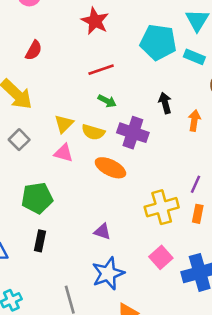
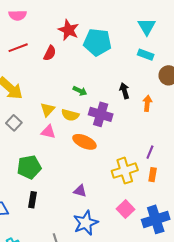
cyan pentagon: (158, 42) -> (97, 42), moved
red semicircle: (34, 50) -> (50, 53), moved
red line: (101, 70) -> (18, 48), moved

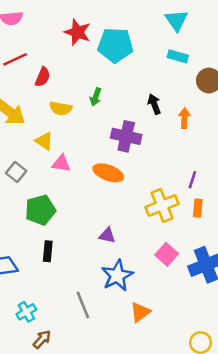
red semicircle: (50, 53) -> (43, 77), moved
green arrow: (80, 91) -> (96, 97), moved, turned 88
yellow triangle: (48, 110) -> (44, 141), moved, turned -35
yellow semicircle: (70, 115) -> (61, 108), moved
gray square: (14, 123) -> (16, 172), moved

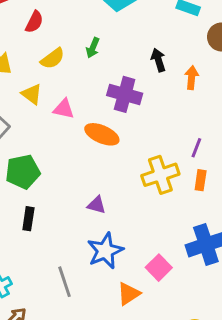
yellow semicircle: (61, 108) -> (53, 58), turned -50
pink triangle: (61, 163) -> (64, 109), moved
pink square: (167, 254) -> (159, 268), moved

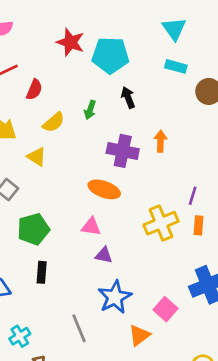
black arrow: (158, 60) -> (128, 97), moved
orange arrow: (192, 78) -> (160, 141), moved
pink triangle: (64, 109) -> (91, 227), moved

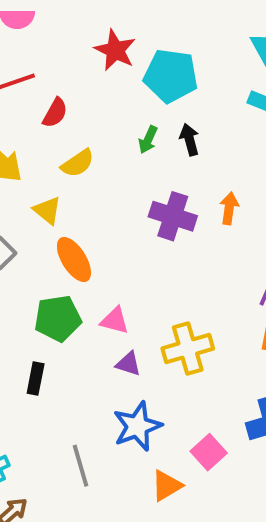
green arrow: (90, 110) -> (148, 140), moved
orange ellipse: (104, 189) -> (74, 260), moved, turned 32
yellow cross: (161, 223) -> (188, 349), moved
green pentagon: (33, 229) -> (58, 318), moved

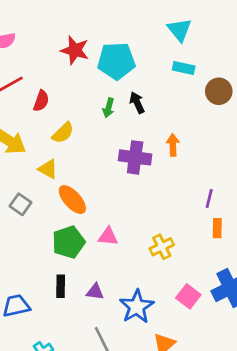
yellow cross: (188, 349) -> (162, 247), size x0.7
purple triangle: (128, 364) -> (95, 292), moved
pink square: (209, 452) -> (188, 296), moved

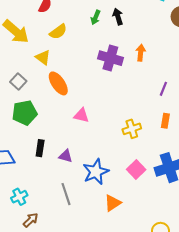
purple line: (209, 198) -> (163, 89), moved
green pentagon: (69, 242) -> (25, 113), moved
yellow cross: (162, 247) -> (132, 129), moved

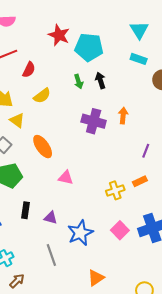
green arrow: (96, 17) -> (79, 81), turned -40
yellow triangle: (43, 58) -> (17, 120), moved
orange rectangle: (165, 121) -> (140, 181), moved, turned 56
orange triangle: (113, 203) -> (96, 278), moved

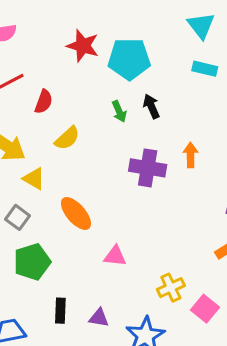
yellow cross: (115, 190) -> (171, 288), moved
pink square: (120, 230) -> (205, 309), moved

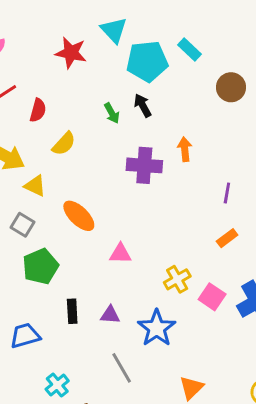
cyan triangle: (201, 26) -> (114, 30), moved
cyan pentagon: (129, 59) -> (147, 61), moved
cyan rectangle: (205, 69) -> (190, 49), moved, turned 35

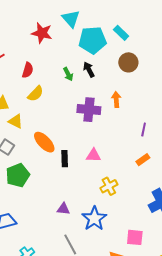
brown circle: (231, 87) -> (128, 62), moved
red semicircle: (38, 110) -> (28, 70), moved
pink triangle: (120, 254) -> (93, 155), moved
pink square: (212, 297) -> (135, 237), moved, turned -30
black rectangle: (72, 311) -> (65, 159), moved

